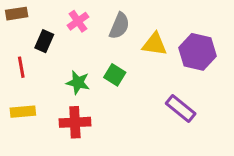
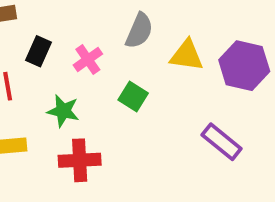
pink cross: (78, 21) -> (88, 59), moved
green star: (78, 83) -> (63, 111), moved

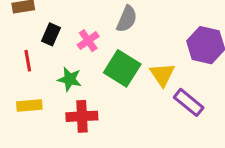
yellow triangle: (187, 55) -> (162, 75), moved, turned 48
green square: (133, 96) -> (122, 68), size x1.6

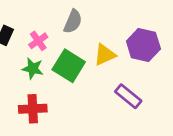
yellow triangle: (162, 75) -> (105, 55), moved, turned 40
green star: (70, 79) -> (33, 69), moved

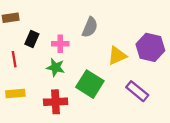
pink cross: (38, 41) -> (60, 44), turned 35
green square: (69, 66) -> (90, 84), moved

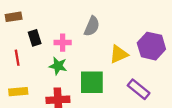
black rectangle: (32, 39) -> (35, 38), turned -42
green square: (90, 84) -> (92, 82), turned -32

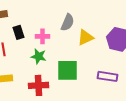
yellow triangle: (119, 54) -> (86, 37), moved
purple rectangle: (139, 89) -> (108, 76), turned -30

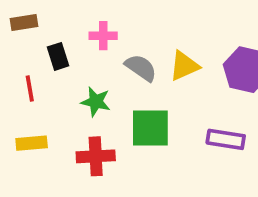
gray semicircle: (68, 22) -> (141, 68), moved, turned -78
pink cross: (43, 36) -> (103, 36), moved

